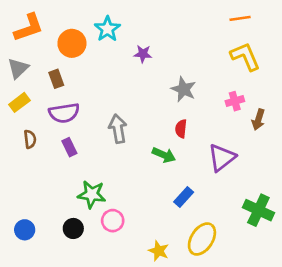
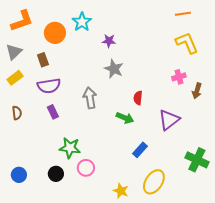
gray star: (184, 89) -> (114, 69), moved
brown semicircle: (30, 139) -> (17, 113), moved

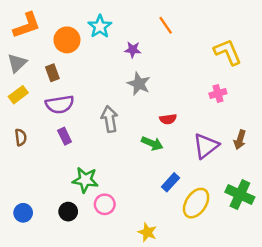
orange line: (183, 14) -> (166, 25), moved, turned 63
brown arrow: (197, 91) -> (240, 140), moved
red semicircle: (138, 98) -> (168, 119), turned -104
yellow ellipse: (154, 182) -> (196, 203), moved

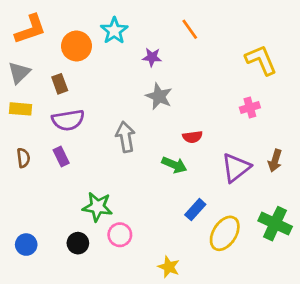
yellow rectangle: (18, 95) -> (21, 109), turned 42
purple rectangle: (65, 136) -> (61, 156), moved

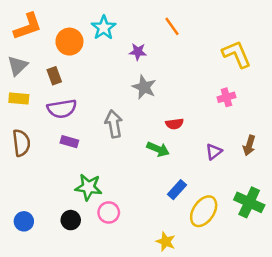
purple rectangle: (61, 156) -> (69, 142), moved, turned -48
brown semicircle: (23, 158) -> (21, 143), size x1.5
purple triangle: (236, 168) -> (214, 152), size x0.6
yellow star: (169, 267) -> (166, 242), moved

